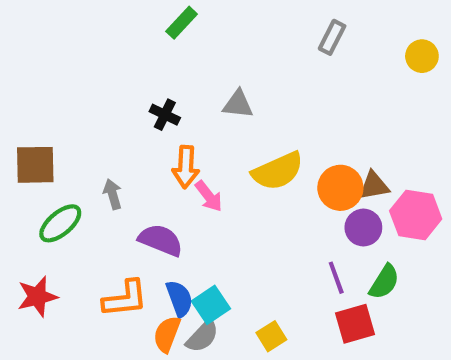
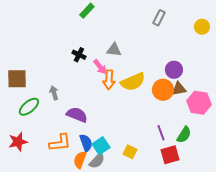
orange arrow: (186, 167) -> (109, 80), moved
pink arrow: (209, 196) -> (100, 67), moved
purple circle: (363, 228) -> (174, 70), moved
yellow square: (271, 336) -> (130, 152), moved, turned -32

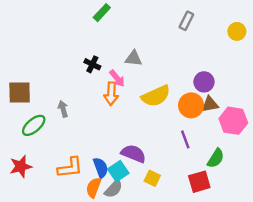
orange arrow: (109, 80) -> (111, 94), moved
purple semicircle: (77, 115) -> (134, 154), moved
purple line: (161, 133) -> (185, 139), moved

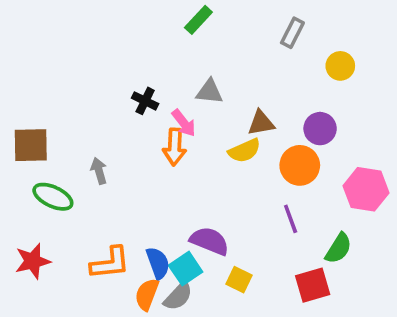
green rectangle: (102, 13) -> (198, 20), moved
yellow circle: (237, 31) -> (340, 66), moved
yellow semicircle: (156, 96) -> (244, 151), size x0.7
brown triangle: (210, 104) -> (261, 123), moved
green ellipse: (34, 125) -> (53, 197), turned 65

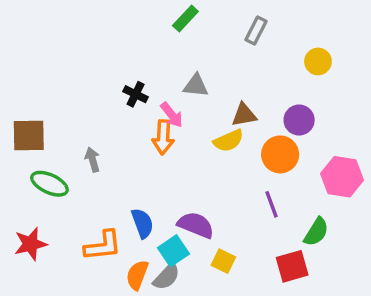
gray rectangle: (292, 33) -> (256, 31), moved
blue semicircle: (158, 263) -> (142, 223), moved

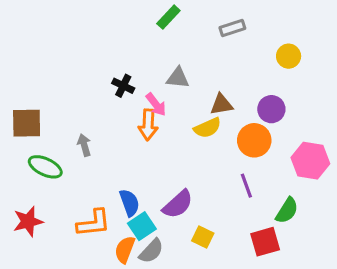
gray rectangle: (256, 31) -> (232, 28), turned 45
purple semicircle: (196, 225) -> (178, 204), turned 116
cyan square: (173, 251) -> (142, 226), moved

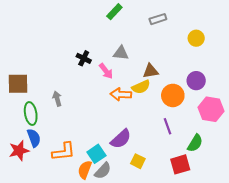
purple circle: (271, 109) -> (196, 81), moved
orange arrow: (148, 125) -> (121, 94), moved, turned 90
green ellipse: (45, 167) -> (31, 113), turned 55
blue semicircle: (129, 203) -> (34, 138), moved

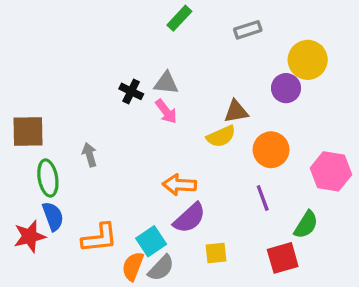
yellow circle: (196, 38) -> (308, 60), size x1.5
gray triangle: (121, 53) -> (166, 83), moved
purple circle: (196, 81) -> (286, 88), moved
orange arrow: (121, 94) -> (179, 185), moved
yellow square: (138, 161) -> (216, 253), turned -32

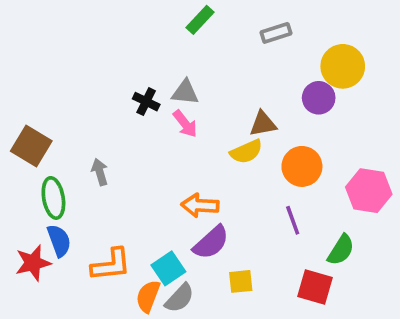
brown square: (28, 131) -> (31, 146), turned 32
red square: (283, 258) -> (315, 287), turned 32

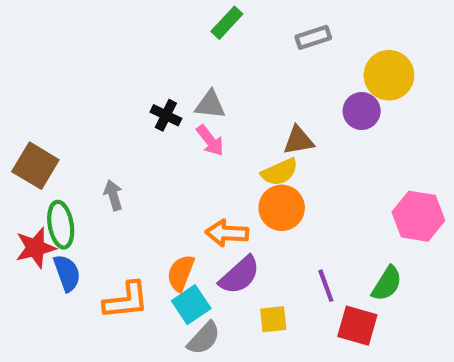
orange circle: (302, 166) -> (282, 208), moved
purple line: (293, 220) -> (326, 286), moved
red star: (33, 263) -> (35, 248), moved
orange semicircle: (148, 296) -> (181, 273), moved

